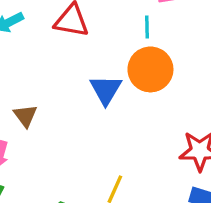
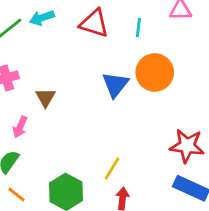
cyan line: (147, 27) -> (138, 28), moved

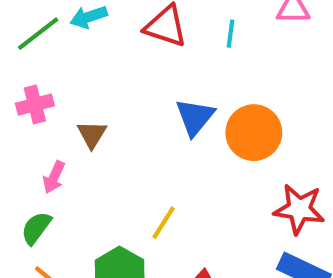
orange circle: (155, 72) -> (254, 133), moved
yellow line: (112, 168) -> (164, 223), moved

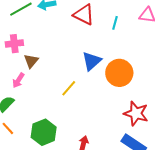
brown triangle: (92, 134) -> (31, 61), moved
yellow line: (164, 223) -> (69, 88), moved

